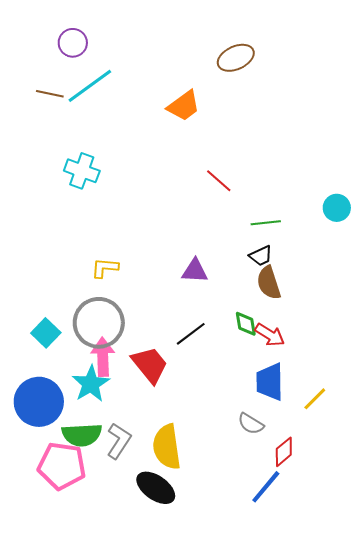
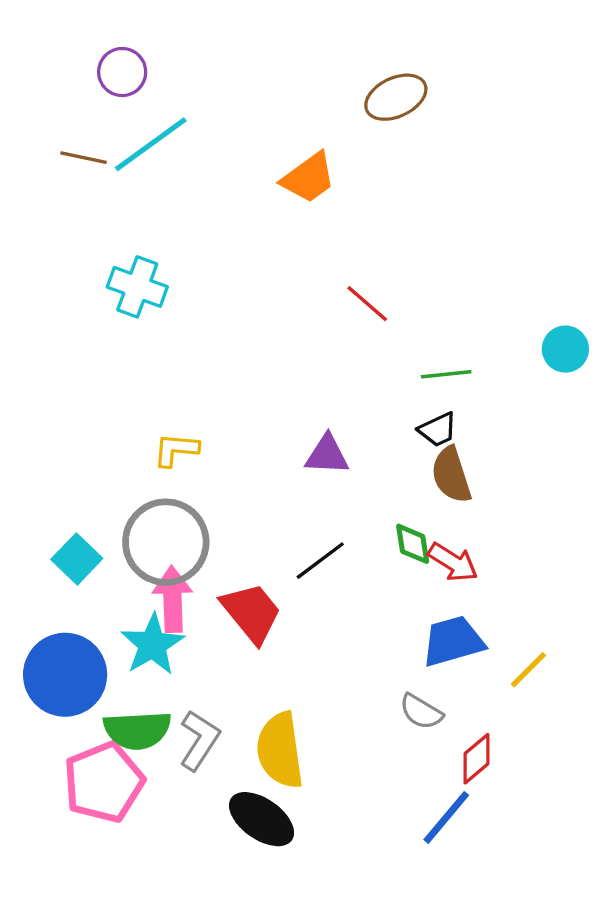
blue trapezoid: (270, 382) -> (453, 641), turned 75
pink pentagon: (62, 466) -> (104, 782), turned -30

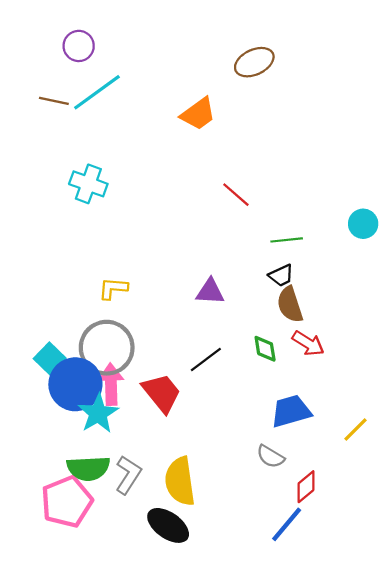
red arrow: (453, 562) -> (308, 343), moved
yellow line: (528, 670) -> (356, 430), moved
blue circle: (65, 675) -> (75, 384), moved

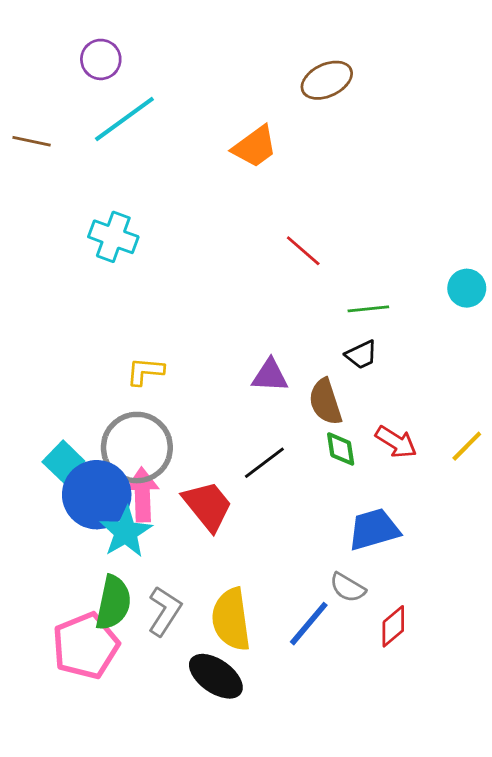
brown line: (54, 101) -> (32, 141), moved
brown semicircle: (290, 305) -> (325, 402), moved
yellow line: (356, 430) -> (467, 446), moved
green semicircle: (88, 468) -> (113, 603), turned -75
blue line: (287, 524) -> (309, 624), moved

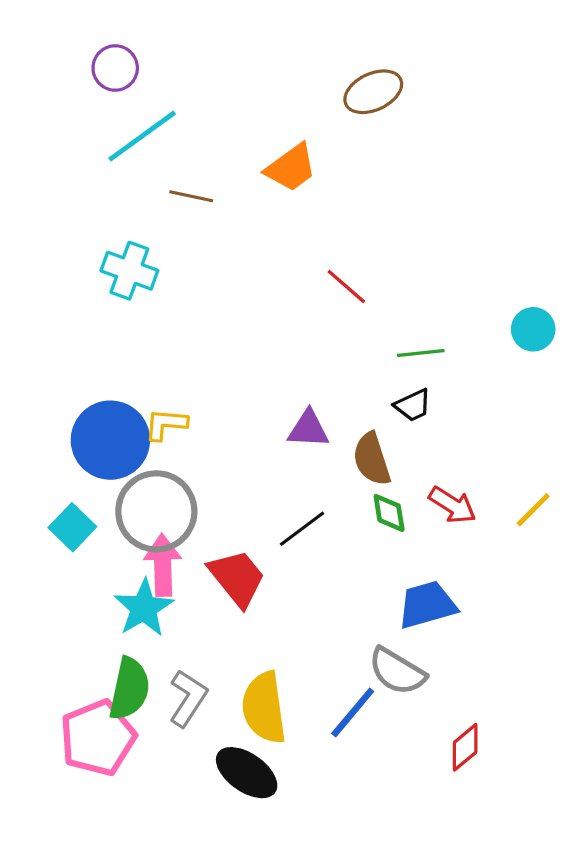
brown line: (32, 141) -> (191, 196), moved
blue circle: (97, 495) -> (110, 440), moved
gray semicircle: (348, 588) -> (397, 671), size x1.4
red diamond: (393, 626) -> (465, 747), moved

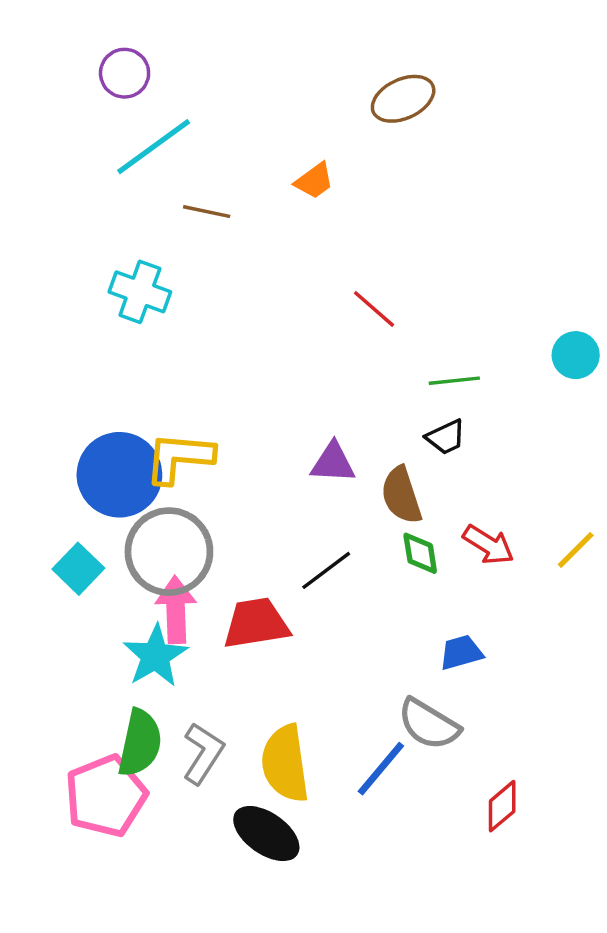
orange trapezoid: (291, 168) -> (314, 181), size x0.7
yellow L-shape: (166, 424) -> (179, 458), size x1.5
red trapezoid: (237, 578) -> (256, 623), turned -60
blue trapezoid: (427, 605) -> (461, 652), size x0.7

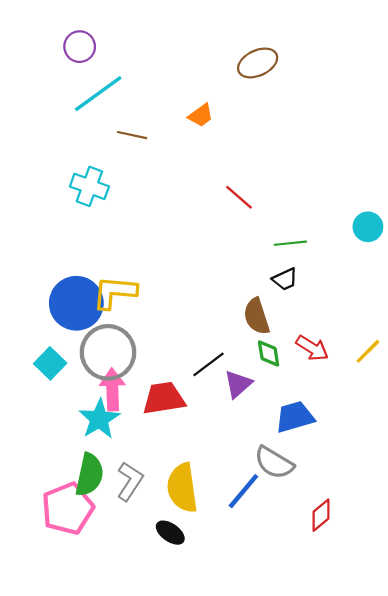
purple triangle: (333, 463) -> (238, 384), moved, turned -44
blue trapezoid: (461, 652) -> (295, 417), size x1.4
black ellipse: (266, 834) -> (170, 533), size x0.7

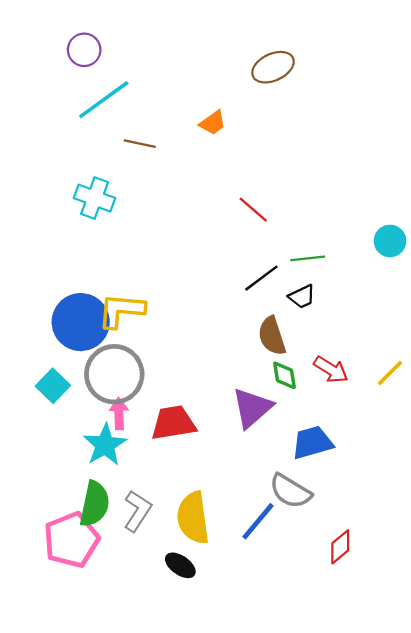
black line: (208, 364) -> (261, 278), moved
purple triangle: (238, 384) -> (252, 408), size x1.4
pink arrow: (112, 390) -> (119, 414), size x0.7

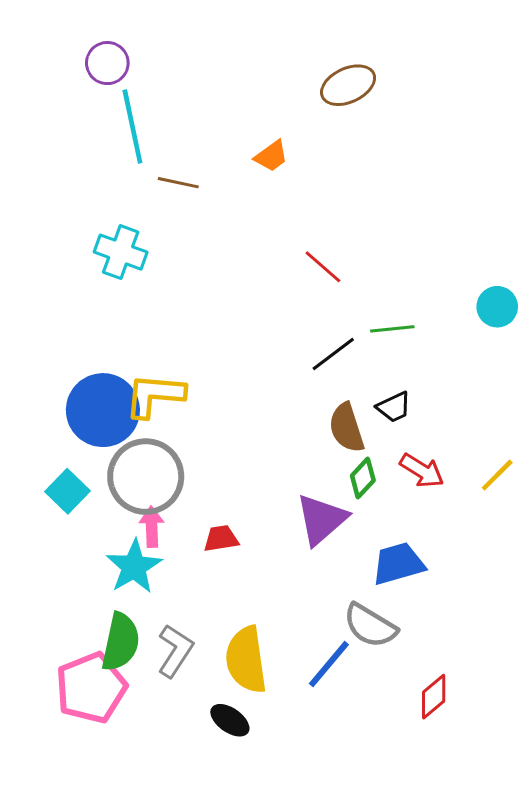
cyan line: (104, 100) -> (132, 127), turned -66
black trapezoid: (302, 297) -> (394, 407), moved
green diamond: (285, 375) -> (363, 478), turned 52
red trapezoid: (173, 423) -> (221, 539), size x0.6

